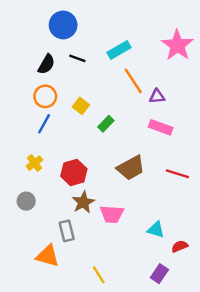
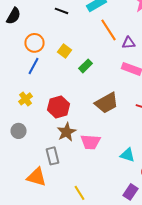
black semicircle: (46, 64) -> (14, 16), moved

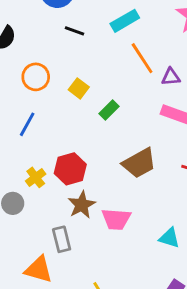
blue line: (34, 66) -> (27, 124), moved
yellow cross: (26, 99) -> (36, 177), moved

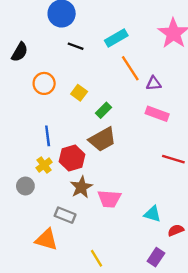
blue line: (27, 124) -> (48, 136), moved, turned -36
brown trapezoid: (139, 163) -> (102, 139), moved
gray rectangle: (62, 239) -> (65, 215), turned -54

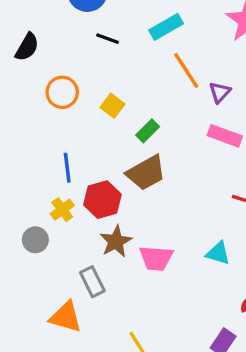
purple triangle: (154, 83) -> (220, 92), turned -42
cyan triangle: (152, 214) -> (218, 253), moved
gray rectangle: (65, 215) -> (92, 282), turned 42

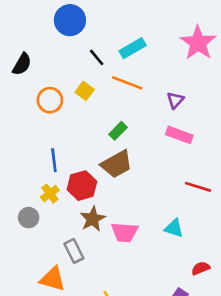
black line: (107, 39) -> (97, 57), moved, turned 30
orange line: (186, 70) -> (127, 83), moved, turned -36
yellow square: (112, 106) -> (85, 91), moved

